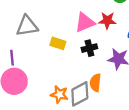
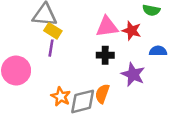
yellow rectangle: (58, 43) -> (53, 31), moved
purple line: (12, 58) -> (51, 48), moved

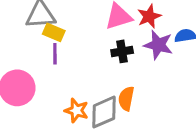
red star: (132, 31) -> (149, 16), turned -30
purple star: (133, 74) -> (158, 45), moved

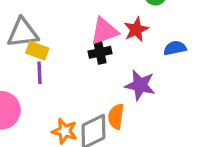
purple star: (158, 45) -> (140, 85), moved
black cross: (122, 51) -> (100, 52), moved

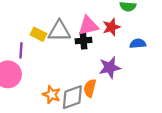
gray triangle: (23, 33) -> (59, 31), moved
purple line: (39, 73) -> (21, 50), moved
purple star: (140, 85) -> (110, 68), turned -30

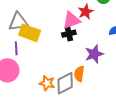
red star: (111, 27) -> (86, 12), moved
gray triangle: (59, 31) -> (18, 22), moved
yellow rectangle: (38, 34) -> (30, 33), size x1.5

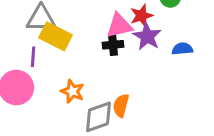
purple star: (94, 54) -> (147, 36), moved, turned -30
orange star: (47, 83) -> (72, 91), moved

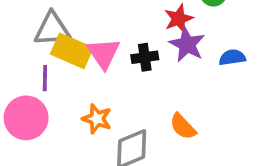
pink triangle: (119, 26) -> (104, 53), moved, turned -48
orange semicircle: (121, 105) -> (183, 126), moved, turned -55

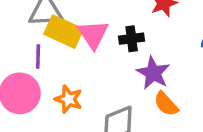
purple star: (187, 44) -> (153, 73), moved
orange star: (97, 119) -> (69, 99), moved

